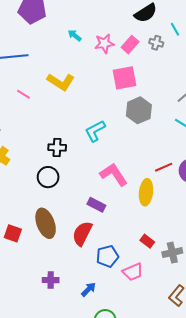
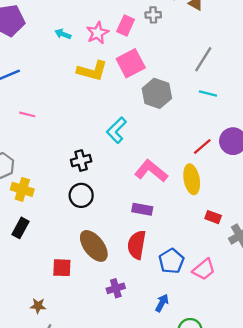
yellow L-shape: (61, 82) -> (92, 71), moved
red rectangle: (147, 241) -> (213, 217), moved
purple cross: (51, 280) -> (116, 288), moved

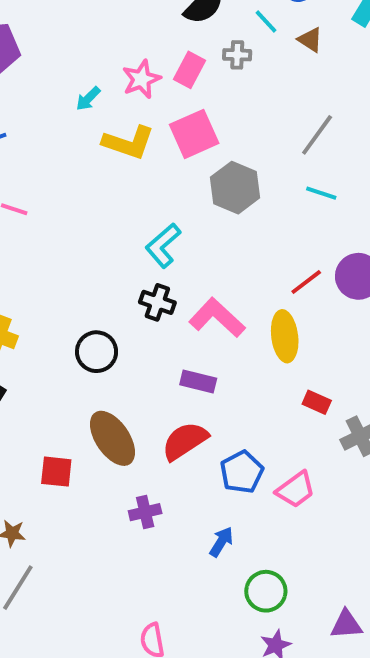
cyan arrow: (63, 34) -> (88, 99), moved, turned -70
black cross: (81, 161) -> (157, 302), moved, turned 30
red semicircle: (137, 245) -> (185, 441), turned 44

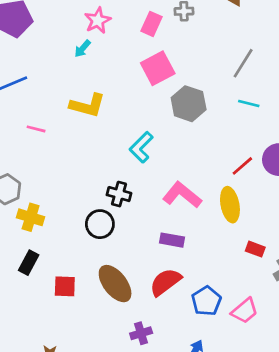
pink star: (141, 79) -> (98, 20), moved
yellow L-shape: (128, 143) -> (88, 105), moved
black cross: (157, 302) -> (119, 194), moved
red square: (56, 472) -> (65, 286), moved

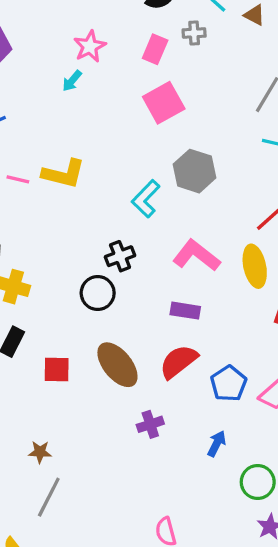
gray hexagon: (189, 104) -> (195, 171), moved
yellow L-shape: (88, 105) -> (64, 174), moved
black cross: (119, 194) -> (120, 256), turned -35

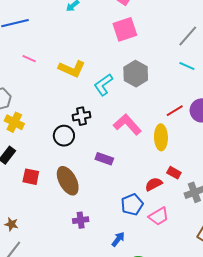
yellow L-shape: (64, 174) -> (72, 69), moved
purple rectangle: (185, 311) -> (104, 159), moved
red semicircle: (178, 362) -> (154, 184), moved, size x0.7

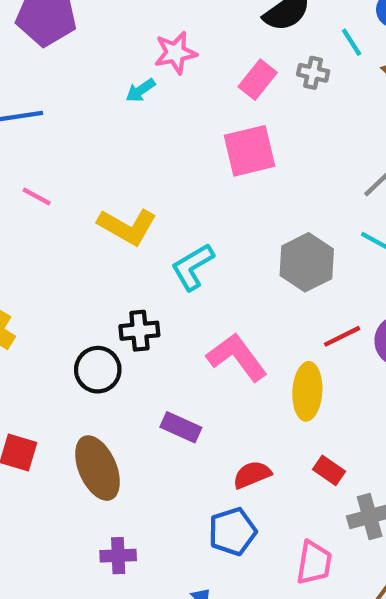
gray hexagon: (136, 74) -> (307, 262), moved
red semicircle: (154, 184) -> (252, 475), moved
pink trapezoid: (159, 216) -> (314, 563), moved, turned -55

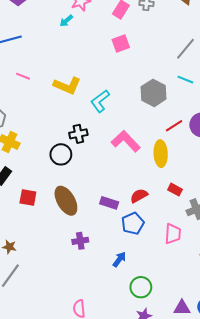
pink square: (250, 151) -> (121, 43), size x0.7
purple rectangle: (181, 427) -> (109, 203), moved

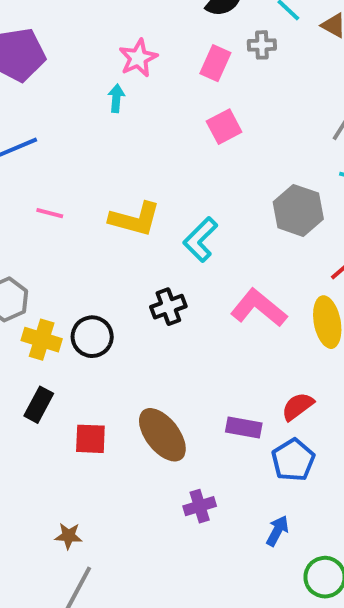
cyan arrow: (66, 21) -> (116, 98), turned 144
black circle: (61, 154) -> (92, 337), moved

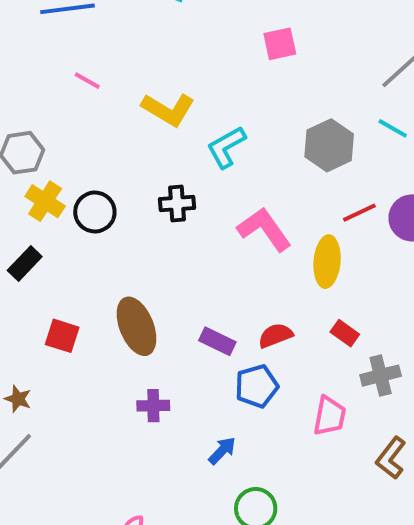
red square: (90, 439) -> (62, 336), moved

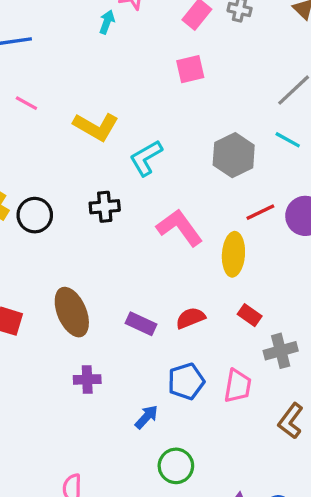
blue pentagon: (257, 386) -> (186, 381), moved

